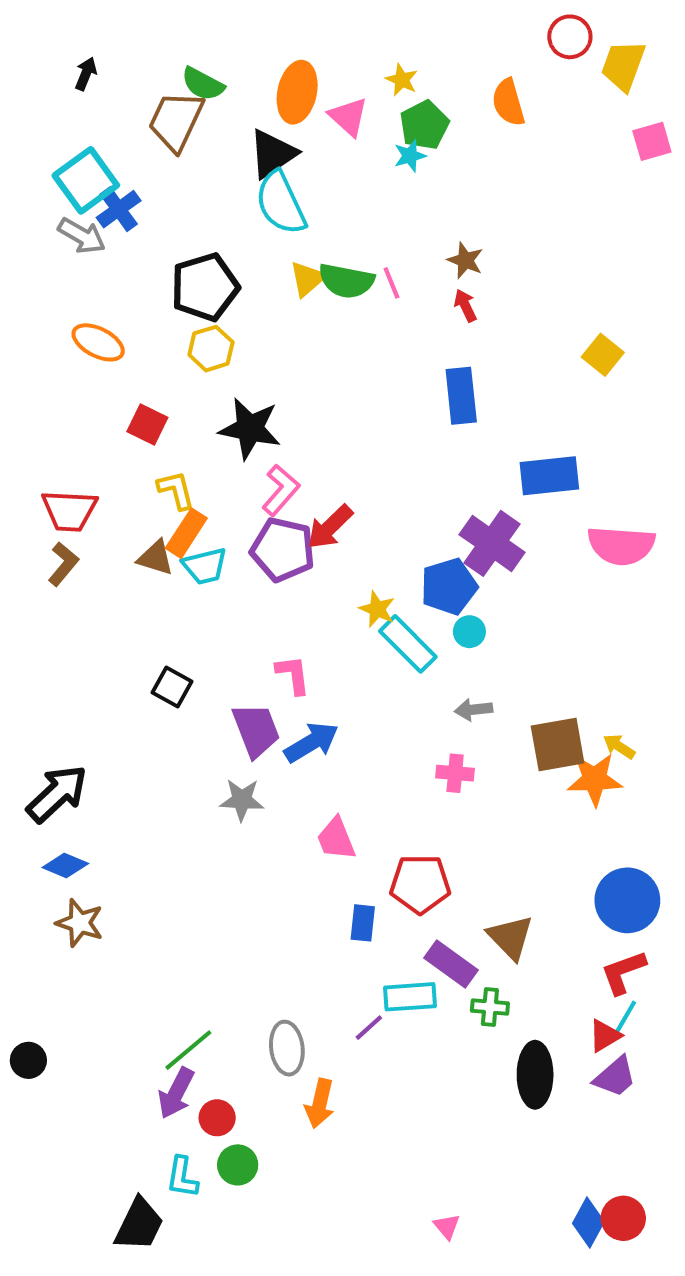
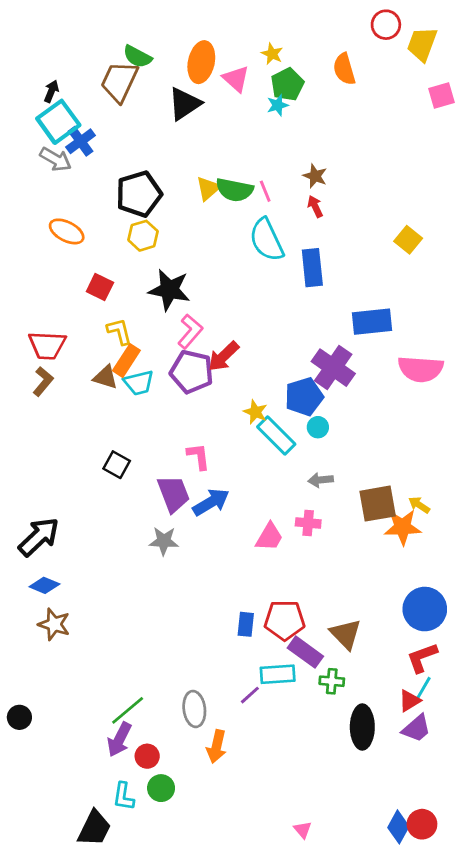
black arrow: (86, 74) -> (51, 91), moved
cyan semicircle: (281, 203) -> (267, 240), moved
pink trapezoid: (336, 839) -> (269, 537), moved, turned -128
red pentagon: (420, 884) -> (285, 620), moved

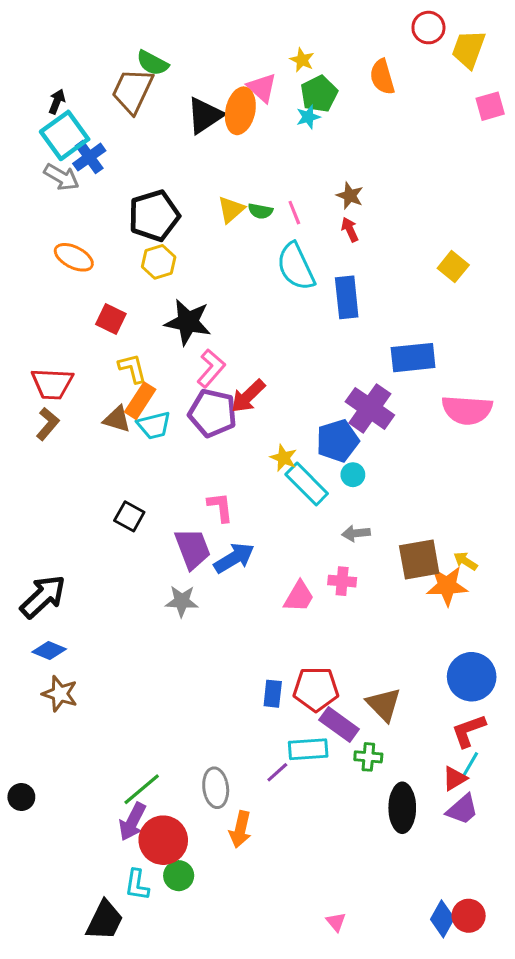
orange ellipse: (201, 62) -> (240, 111), moved
green semicircle: (235, 190) -> (260, 211), size x0.6
red circle: (147, 756) -> (163, 840), size x1.8

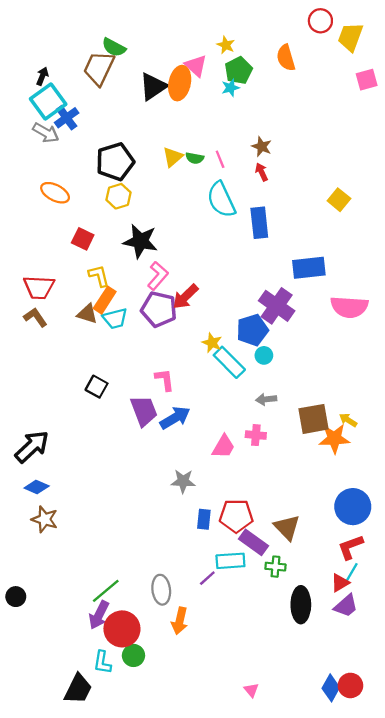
brown L-shape: (48, 424) -> (35, 317), turned -75
gray star: (182, 601) -> (183, 481), moved

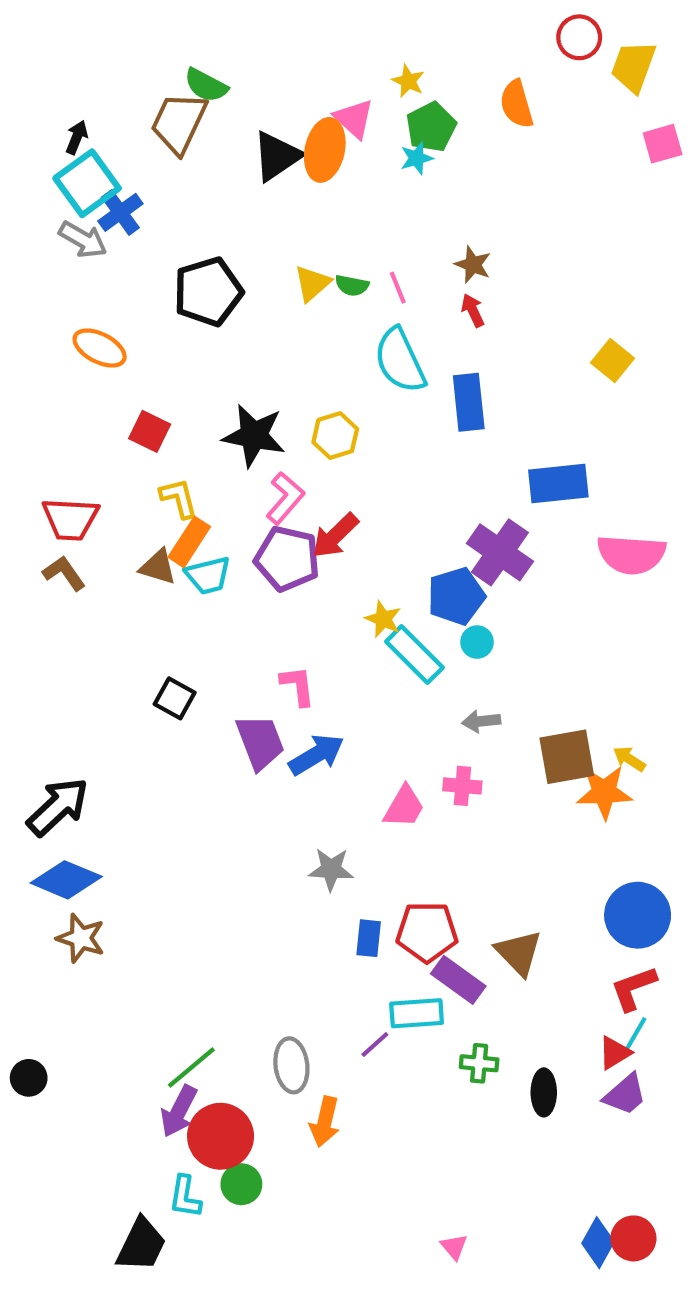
yellow hexagon: (118, 196) -> (335, 436), moved
blue diamond: (37, 487) -> (66, 880), size x1.5
green cross: (275, 567) -> (479, 1063), moved
black ellipse: (301, 605) -> (544, 1092), size x0.7

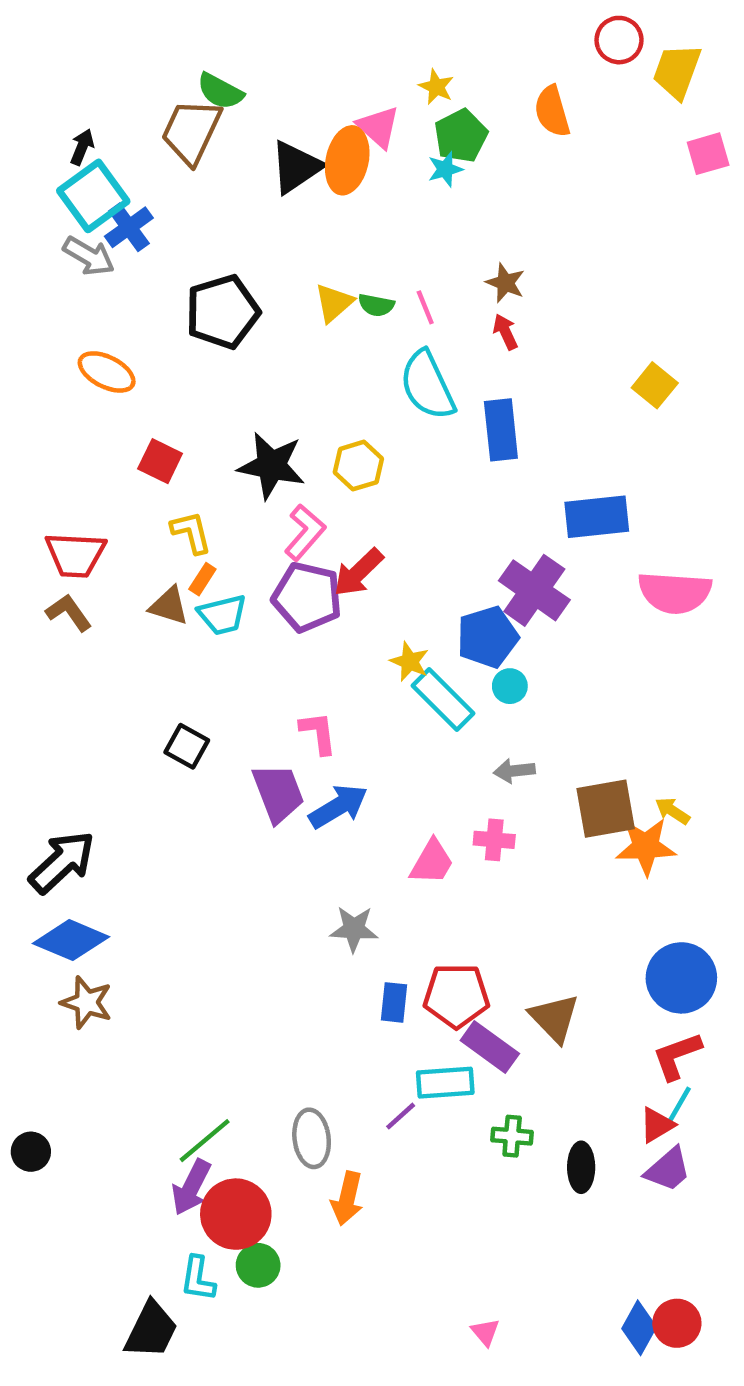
orange rectangle: (189, 542) -> (202, 579), size x0.6

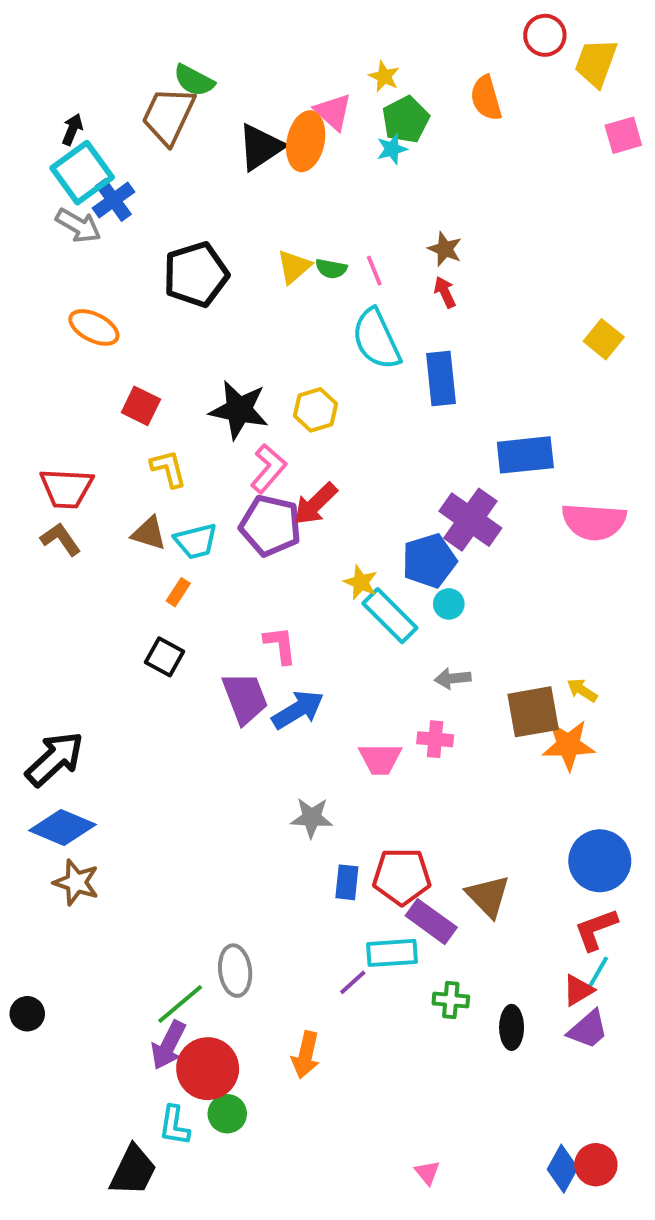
yellow square: (655, 385) -> (604, 339), moved
orange rectangle: (202, 579) -> (178, 592), moved
yellow arrow: (672, 811) -> (582, 690), moved
pink trapezoid: (432, 862) -> (380, 759), turned 60
gray ellipse: (312, 1138) -> (235, 971), moved

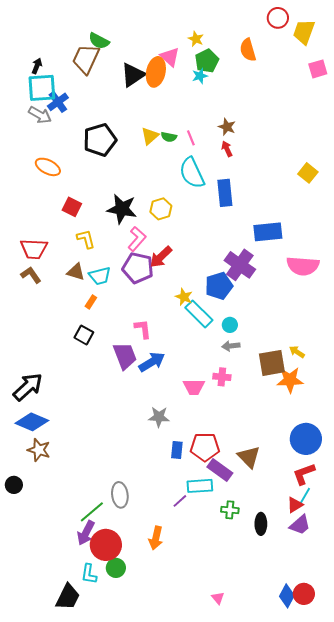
cyan square: (82, 173) -> (42, 88), turned 32
cyan circle: (449, 604) -> (230, 325), moved
black circle: (27, 1014) -> (14, 485), moved

